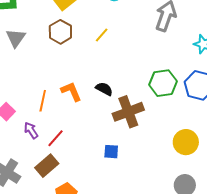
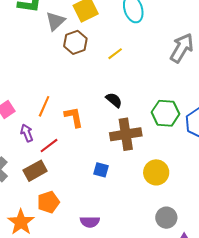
gray triangle: (16, 38) -> (55, 21), moved
black semicircle: (104, 89) -> (114, 100), moved
orange L-shape: (71, 91) -> (74, 117), moved
yellow circle: (186, 142) -> (156, 172), moved

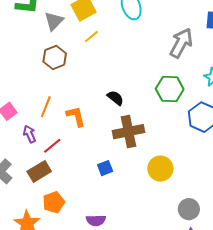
brown hexagon: (75, 42) -> (55, 57), moved
yellow line: (115, 54) -> (91, 37), moved
green hexagon: (165, 113) -> (170, 89), moved
blue square: (101, 170) -> (105, 168), turned -35
gray circle: (166, 218) -> (189, 209), moved

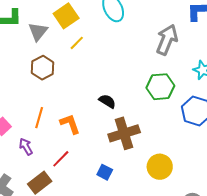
red line: (52, 146) -> (61, 159), moved
blue square: (105, 168) -> (105, 172), turned -35

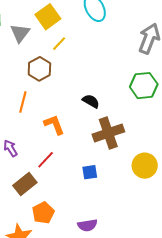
brown hexagon: (43, 68) -> (39, 69), moved
orange line: (39, 118) -> (23, 102), moved
blue square: (105, 172) -> (90, 172), turned -35

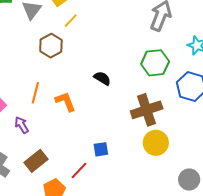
orange line: (23, 102) -> (35, 93), moved
brown cross: (108, 133) -> (147, 110), moved
red line: (46, 160) -> (79, 170), moved

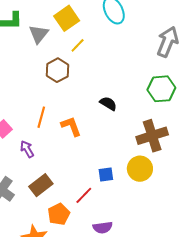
yellow circle: (156, 143) -> (140, 169), moved

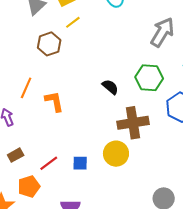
black semicircle: (108, 103) -> (110, 87), moved
blue square: (106, 174) -> (80, 163), moved
brown rectangle: (41, 185) -> (16, 155), size x0.7
red line: (84, 195) -> (49, 163), moved

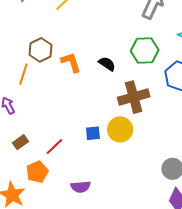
brown hexagon: (49, 44) -> (41, 50), moved
orange L-shape: (54, 101) -> (71, 62), moved
blue square: (80, 163) -> (93, 133), moved

